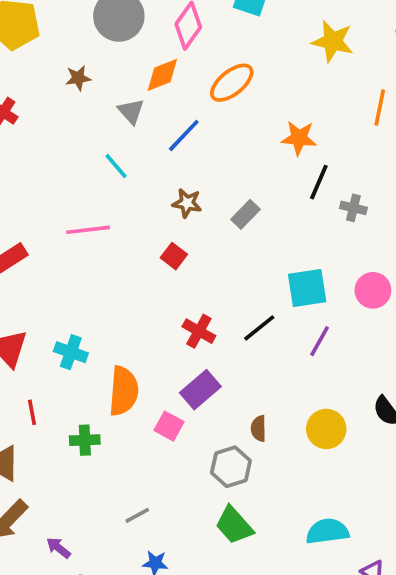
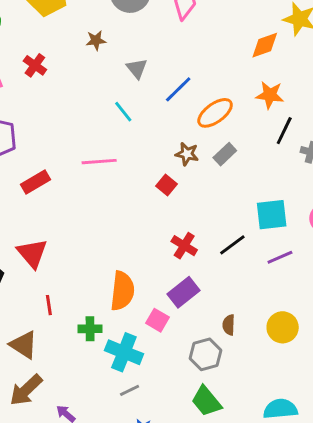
orange diamond: (162, 75) -> (265, 45), moved
orange ellipse: (232, 83) -> (215, 113), moved
brown star: (187, 203) -> (187, 154), moved
purple line: (320, 341) -> (280, 257), turned 35
cyan cross: (71, 352) -> (124, 352), moved, size x1.4

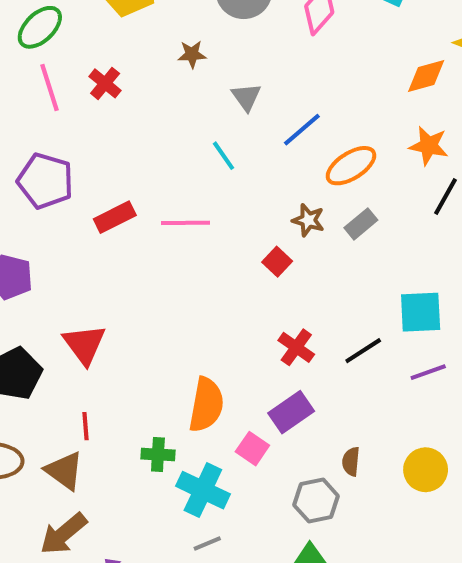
red rectangle: (35, 182) -> (115, 217), moved
red line: (49, 305) -> (86, 426), moved

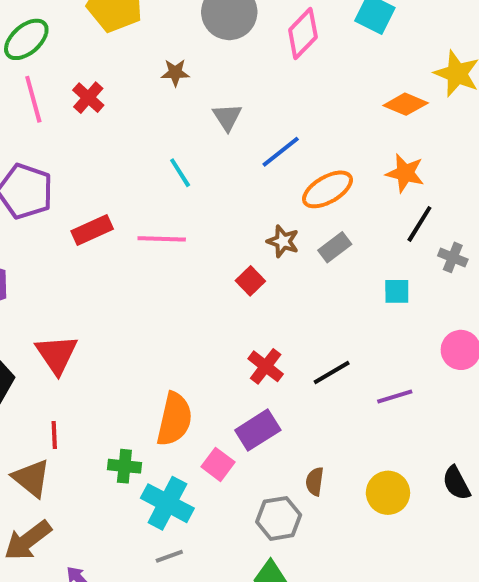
orange diamond: (426, 76) -> (406, 104), turned 36
cyan line: (224, 156) -> (180, 173), moved
cyan square: (421, 312) -> (397, 291), moved, size x0.6

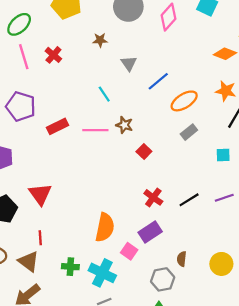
brown star: (283, 241) -> (124, 125), moved
purple line: (395, 397) -> (224, 198), moved
green cross: (124, 466) -> (70, 267), moved

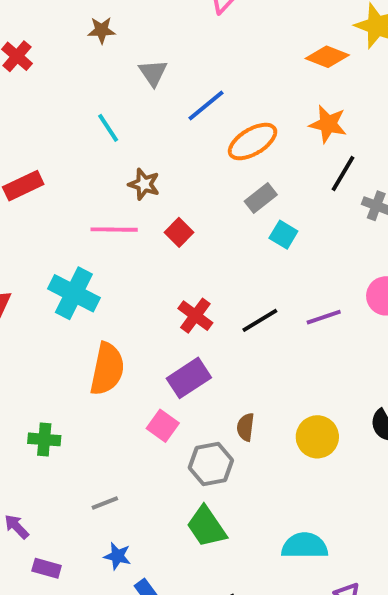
pink line: (95, 130) -> (114, 230), moved
cyan square: (223, 155) -> (283, 235), moved, turned 32
pink square: (129, 251) -> (163, 426), moved
cyan cross: (102, 273) -> (74, 293), moved

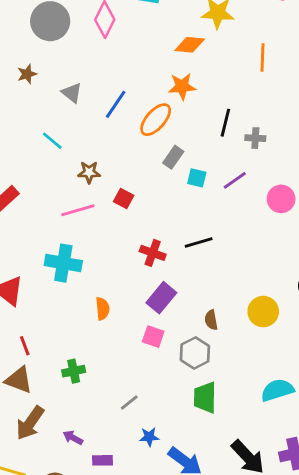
orange star: (328, 124) -> (182, 86), moved
purple line: (324, 317) -> (235, 180), moved
black line: (260, 320) -> (199, 243), turned 32
orange semicircle: (107, 369) -> (102, 309), size x0.6
green trapezoid: (206, 527) -> (205, 397), turned 52

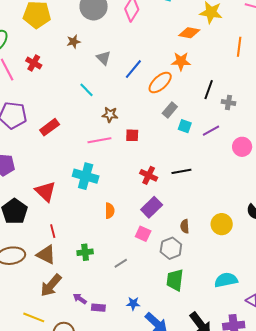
red square: (124, 198) -> (132, 135), turned -32
gray line: (129, 403) -> (121, 263), moved
purple rectangle: (103, 460) -> (98, 308), moved

